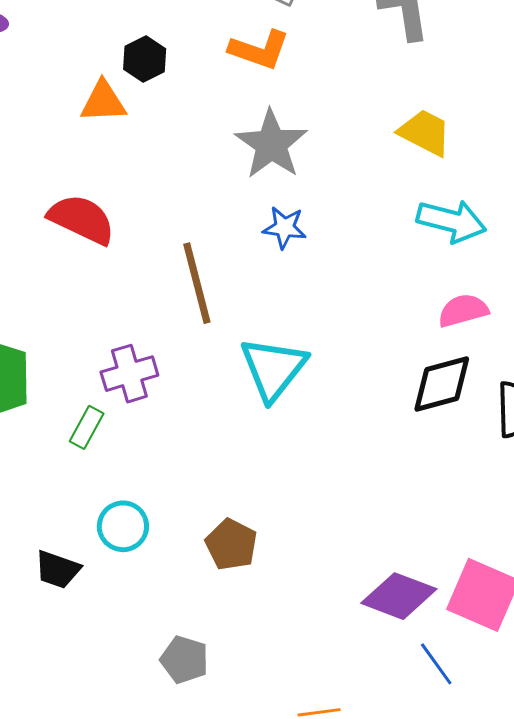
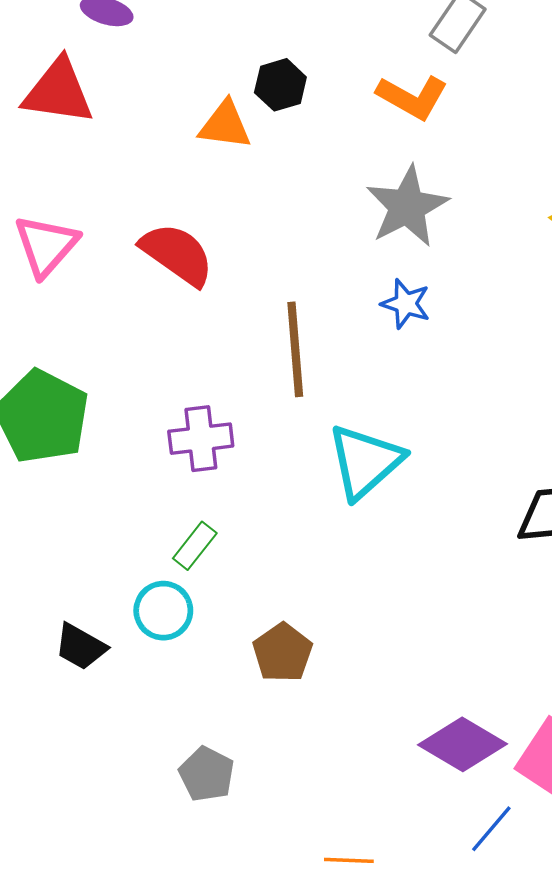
green rectangle: (87, 427) -> (195, 546), moved
blue line: (436, 664) -> (491, 829), turned 66

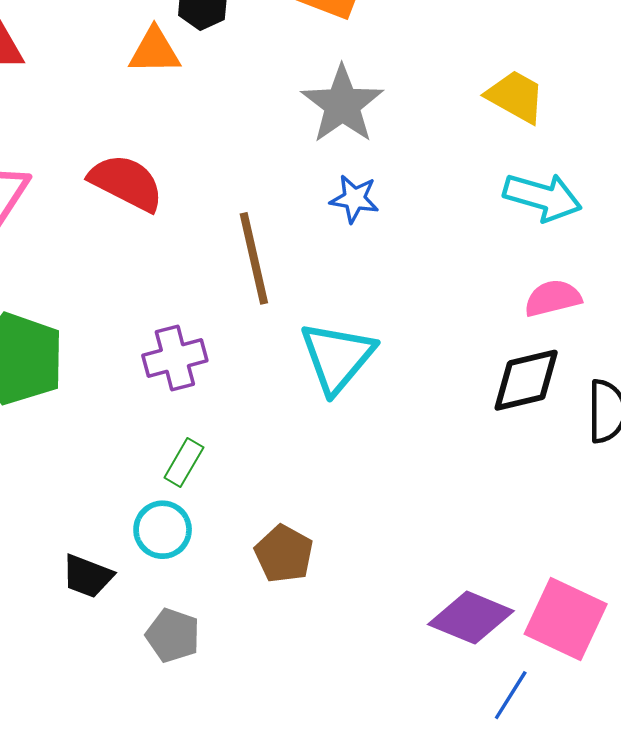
gray pentagon: (207, 774) -> (173, 635), moved

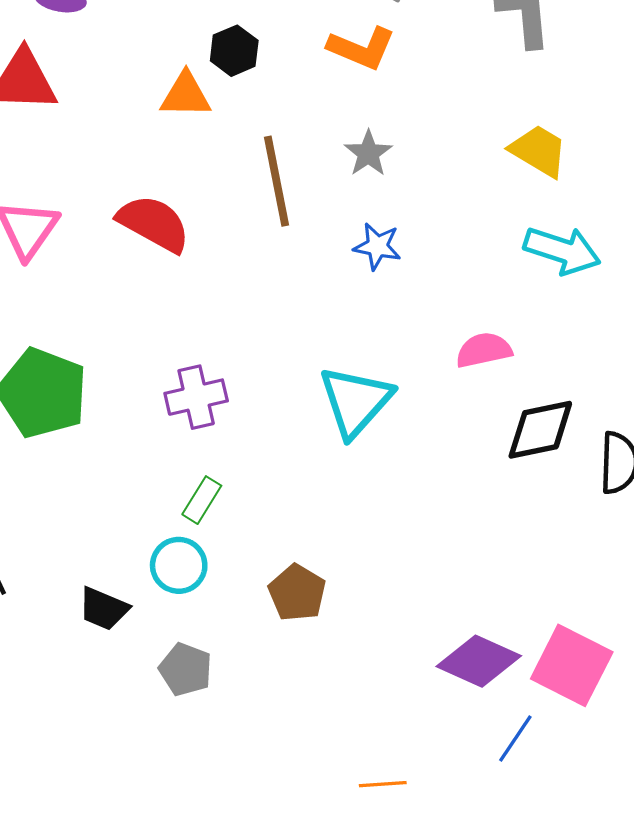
gray star: (342, 104) -> (368, 153), size x0.6
brown line: (254, 258) -> (277, 181), moved
pink semicircle: (553, 298) -> (484, 350), moved

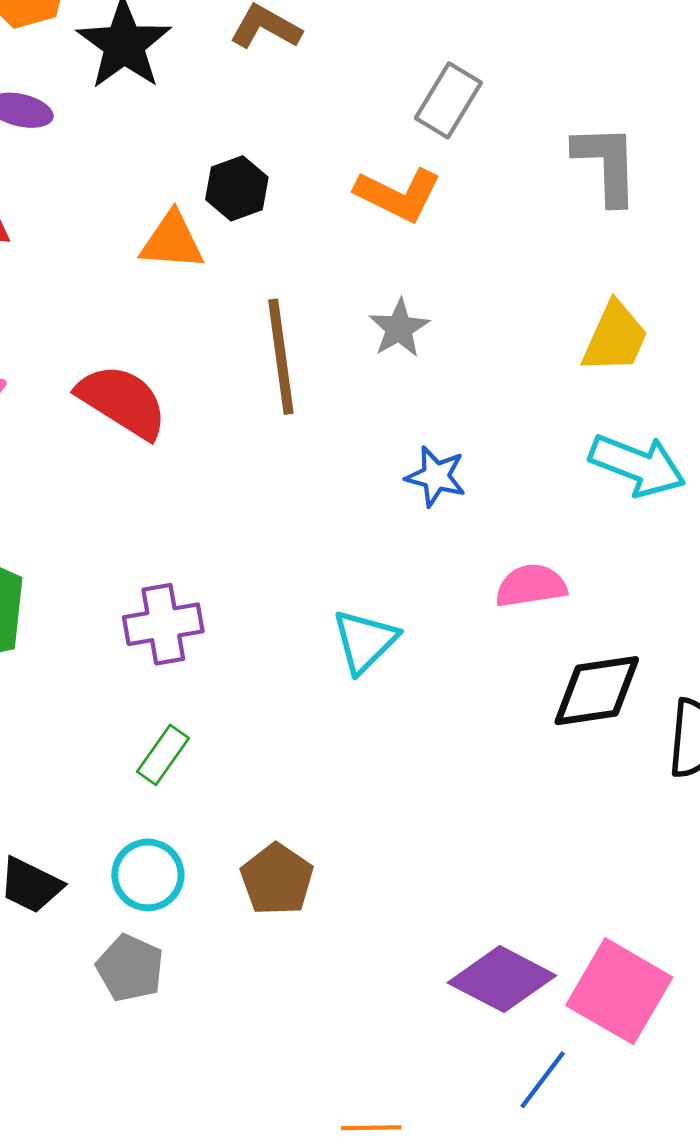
yellow trapezoid: (539, 151) -> (615, 337), turned 80
blue star: (377, 246) -> (436, 476), moved
cyan triangle: (355, 401) -> (365, 641), size x0.7
cyan circle: (179, 565) -> (148, 875), moved

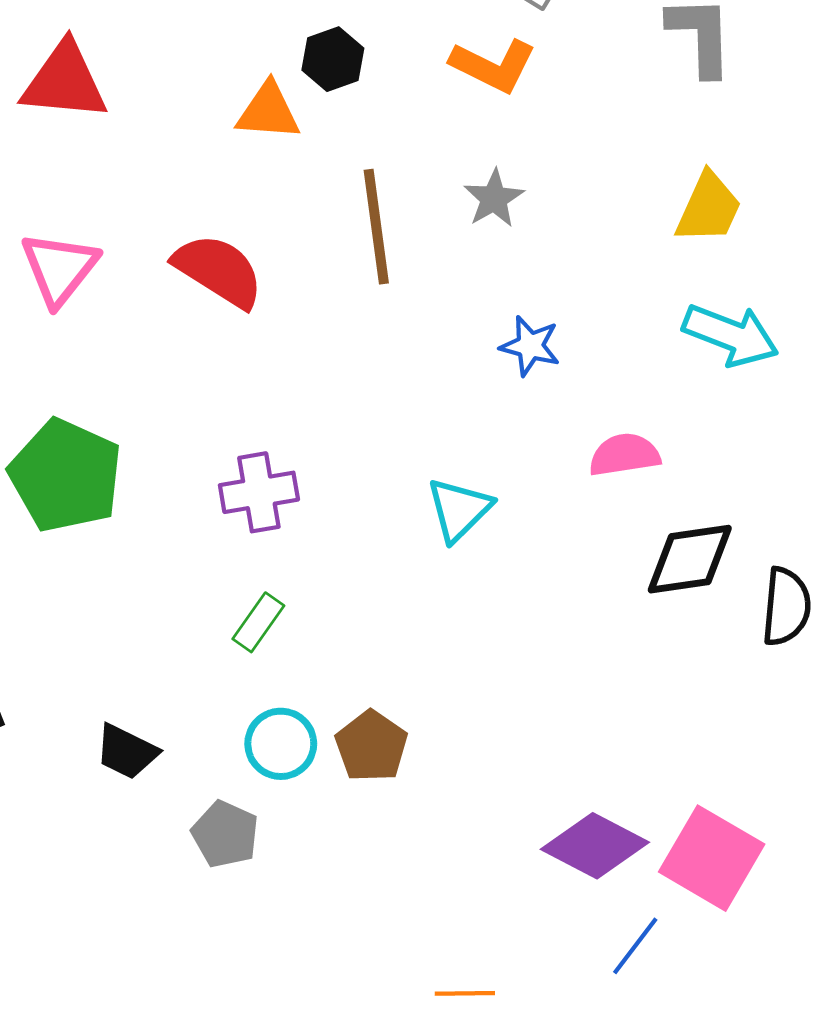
cyan circle: (148, 875) -> (281, 744), moved

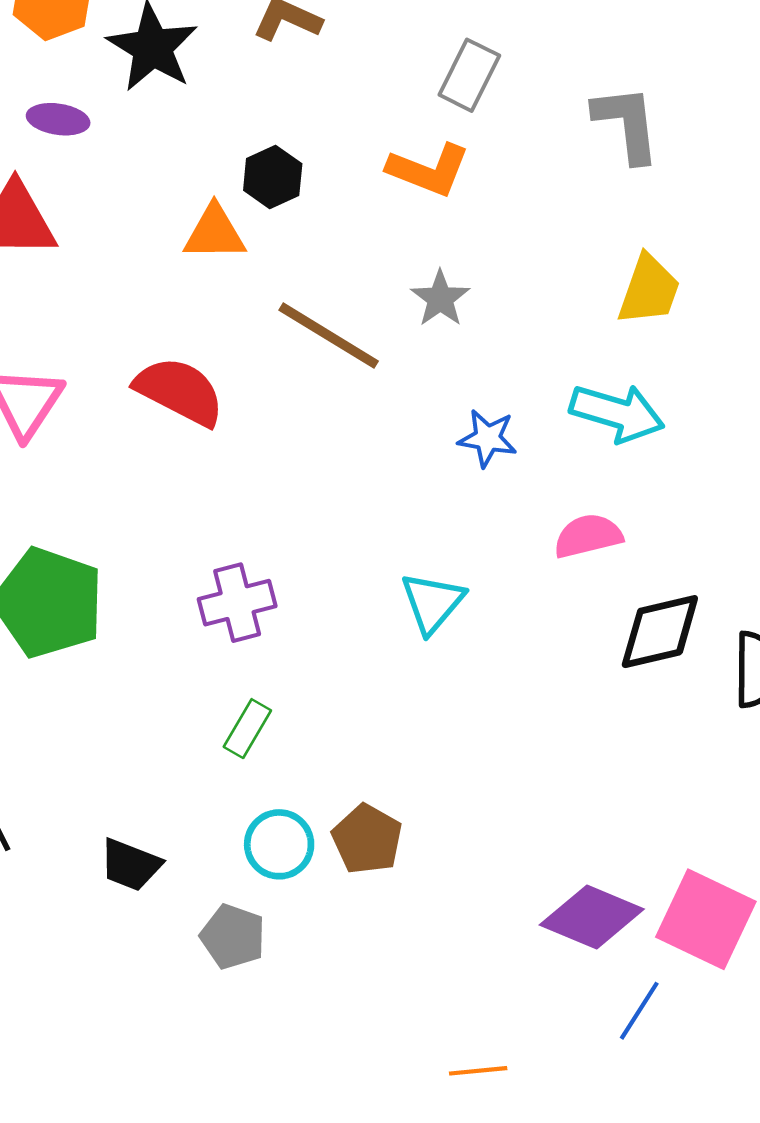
brown line: (376, 227) -> (329, 336), turned -46
cyan arrow: (731, 335) -> (617, 413), moved

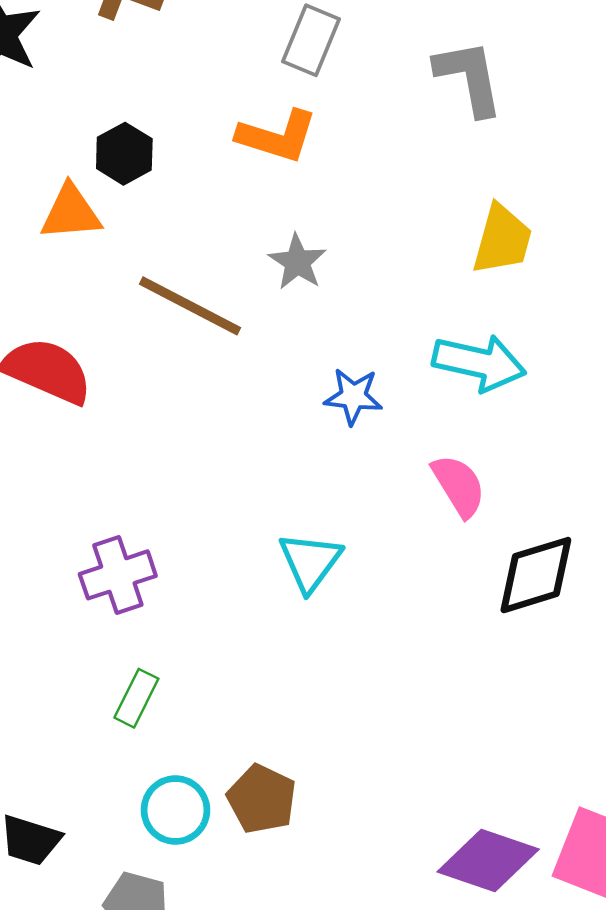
pink semicircle: (588, 536) -> (459, 486), turned 76

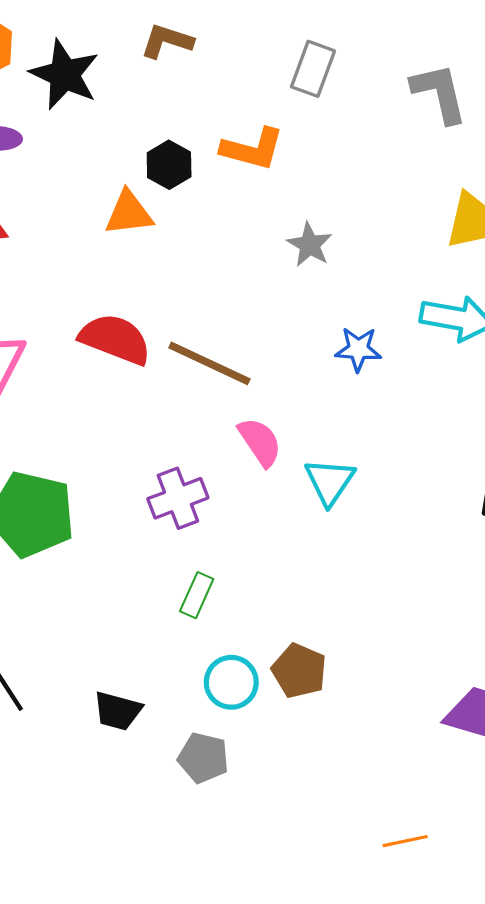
orange L-shape: (277, 136) -> (252, 149), moved
brown line: (190, 306) -> (209, 363), moved
pink semicircle: (459, 486) -> (260, 442), moved

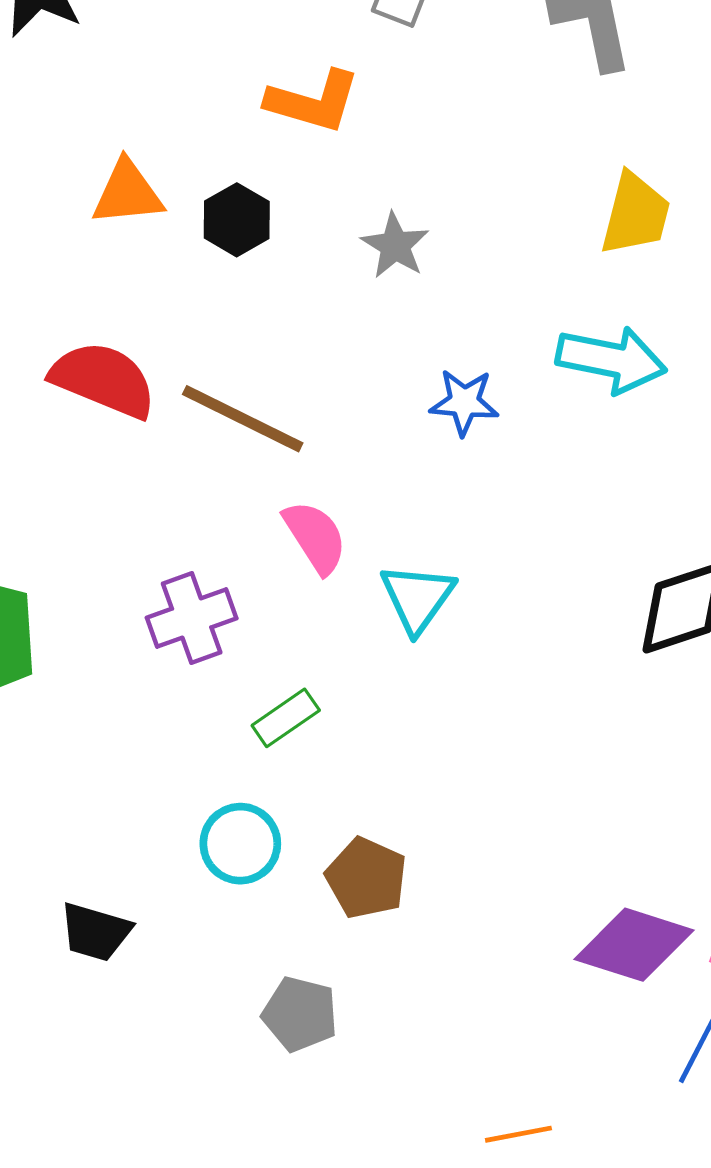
black hexagon: (169, 165) -> (237, 220), moved
green rectangle: (197, 595) -> (286, 718), moved, turned 30
cyan circle: (231, 682) -> (240, 844), moved
gray pentagon: (203, 758) -> (300, 1014), moved

